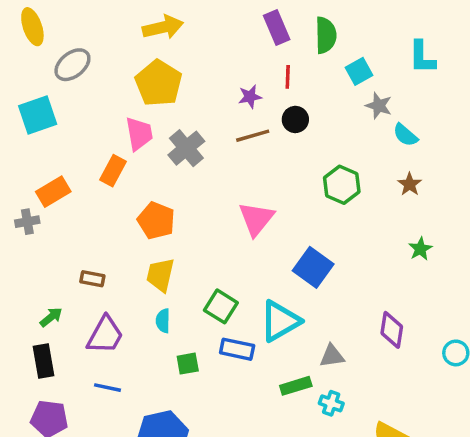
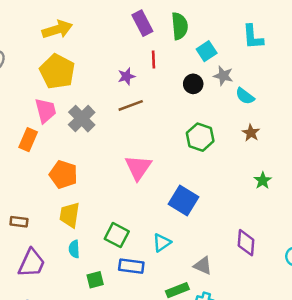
black circle: (295, 119) -> (193, 84), moved
cyan triangle: (280, 321) -> (162, 243), size x0.6
gray triangle: (332, 356) -> (203, 266), turned 36

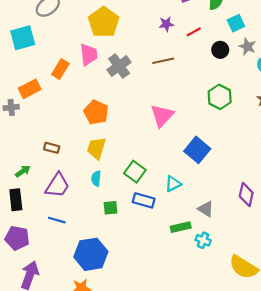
red line: (153, 59) -> (194, 32), moved, turned 56
purple star: (126, 76) -> (166, 24), moved
orange rectangle: (28, 140) -> (60, 69), moved

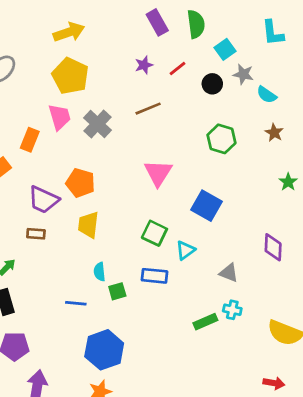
green square: (135, 172) -> (154, 233), moved
cyan semicircle: (96, 178) -> (99, 272), moved
purple trapezoid: (57, 185) -> (43, 200), moved, turned 92
blue line: (57, 220) -> (76, 303), moved
green rectangle: (181, 227) -> (205, 322), moved

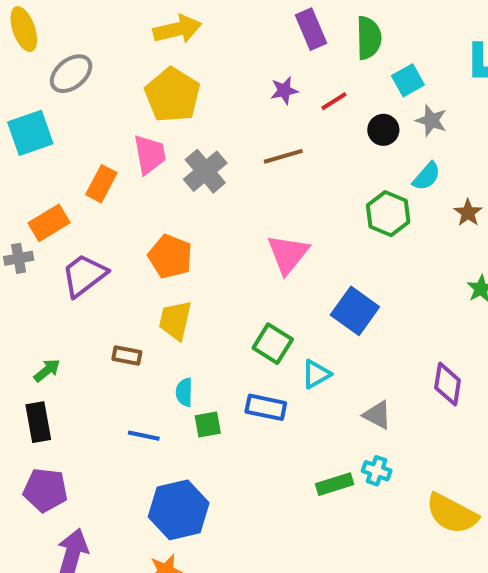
cyan semicircle: (267, 95) -> (427, 176), moved, turned -90
purple trapezoid: (43, 200) -> (84, 275), moved, turned 112
brown rectangle: (36, 234) -> (127, 356), moved

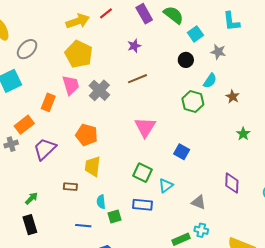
green semicircle: (369, 38) -> (173, 15), turned -45
red line: (334, 101) -> (106, 13), moved
gray star: (431, 121) -> (218, 52), moved
blue square: (355, 311) -> (182, 152), size x0.7

